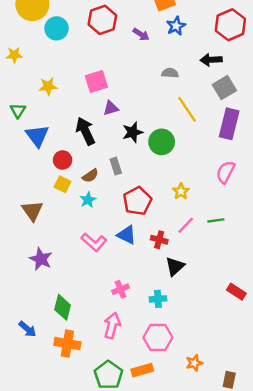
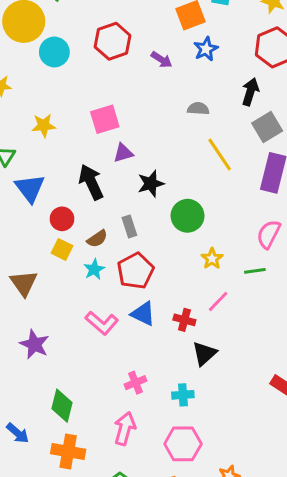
black arrow: (211, 60) -> (250, 92), turned 110
green circle: (162, 142) -> (188, 216), moved
red pentagon: (137, 201) -> (135, 271), moved
green line: (216, 220) -> (255, 271), moved

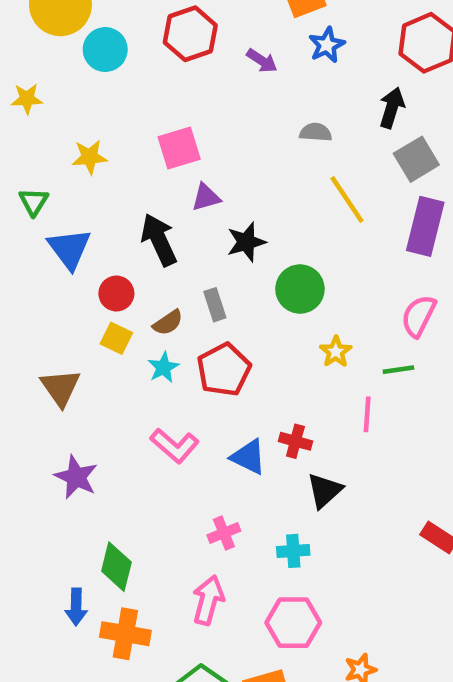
pink line: (218, 301) -> (367, 414), moved, turned -40
blue triangle: (143, 314) -> (248, 457), moved
blue arrow: (18, 433) -> (76, 607), moved, turned 50

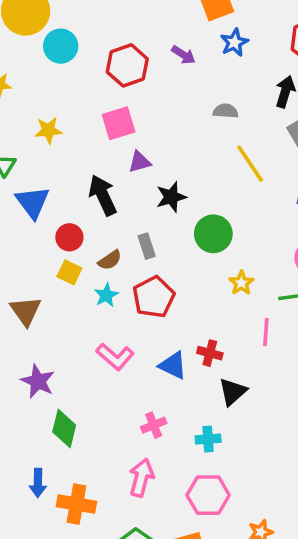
red hexagon: (190, 34) -> (127, 65), moved
green diamond: (116, 567) -> (64, 429), moved

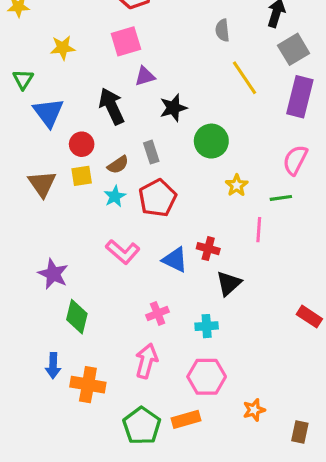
gray semicircle: (226, 111) -> (222, 30), turned -100
yellow square: (69, 272) -> (82, 176), turned -35
brown triangle: (26, 311) -> (42, 184), moved

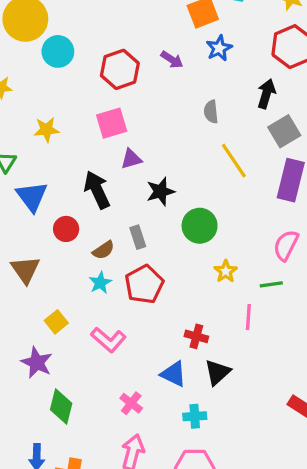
yellow square: (82, 176) -> (56, 322), moved, turned -30
blue triangle: (175, 260) -> (174, 374), moved
pink cross: (158, 313) -> (131, 403), moved, turned -30

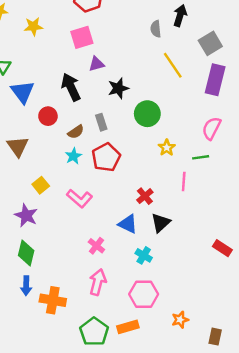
black arrow: (266, 94) -> (180, 16), moved
yellow star: (47, 130) -> (33, 26), moved
red cross: (196, 336) -> (145, 196), turned 35
green diamond: (61, 406) -> (26, 253), moved
cyan cross: (195, 416) -> (144, 255), turned 35

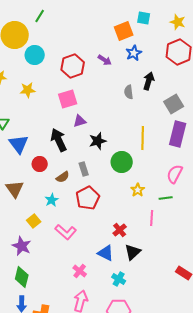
yellow line: (173, 65) -> (143, 138), moved, turned 35
cyan star: (73, 156) -> (52, 200), moved

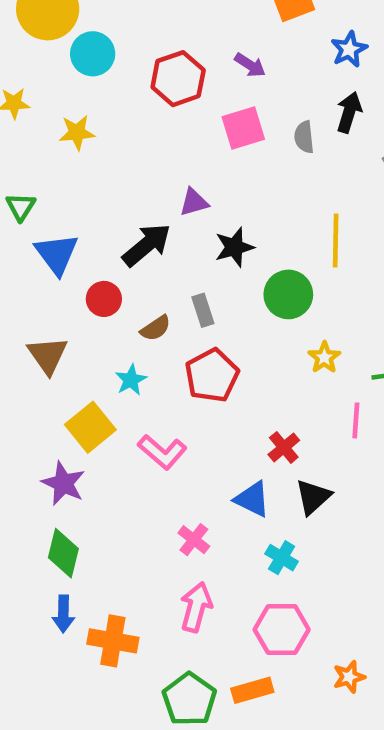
blue star: (134, 53) -> (349, 49), moved
pink square: (68, 99) -> (243, 128), moved
black arrow: (59, 140) -> (147, 245), turned 75
yellow square: (34, 221) -> (90, 427), size x1.5

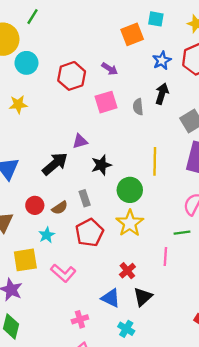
red circle: (104, 299) -> (35, 205), moved
yellow star: (324, 357) -> (130, 223), moved, size x1.6
yellow square: (90, 427) -> (25, 260), turned 30
pink cross: (194, 540) -> (80, 319), turned 35

